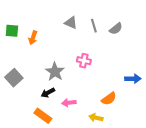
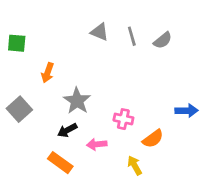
orange arrow: (33, 38) -> (48, 73), moved
pink cross: (84, 61) -> (123, 119), moved
yellow arrow: (96, 118) -> (135, 165), turned 48

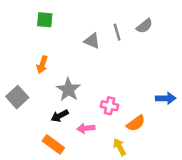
gray triangle: (100, 32) -> (92, 41), moved
gray semicircle: (163, 40) -> (144, 26), moved
green square: (17, 43) -> (45, 20), moved

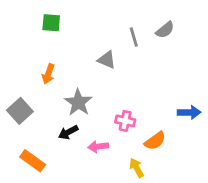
gray triangle: (92, 41) -> (107, 60), moved
orange rectangle: (53, 144) -> (33, 161), moved

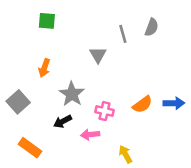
gray semicircle: (165, 30) -> (152, 27), turned -30
gray triangle: (107, 60) -> (98, 55), turned 36
pink cross: (125, 121) -> (104, 111), moved
orange semicircle: (155, 141) -> (142, 104), moved

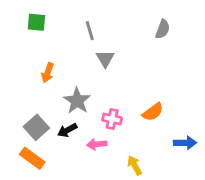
green square: (47, 21) -> (36, 22), moved
gray line: (123, 34) -> (90, 31), moved
gray square: (18, 102) -> (36, 127), moved
blue arrow: (174, 103) -> (185, 143), moved

